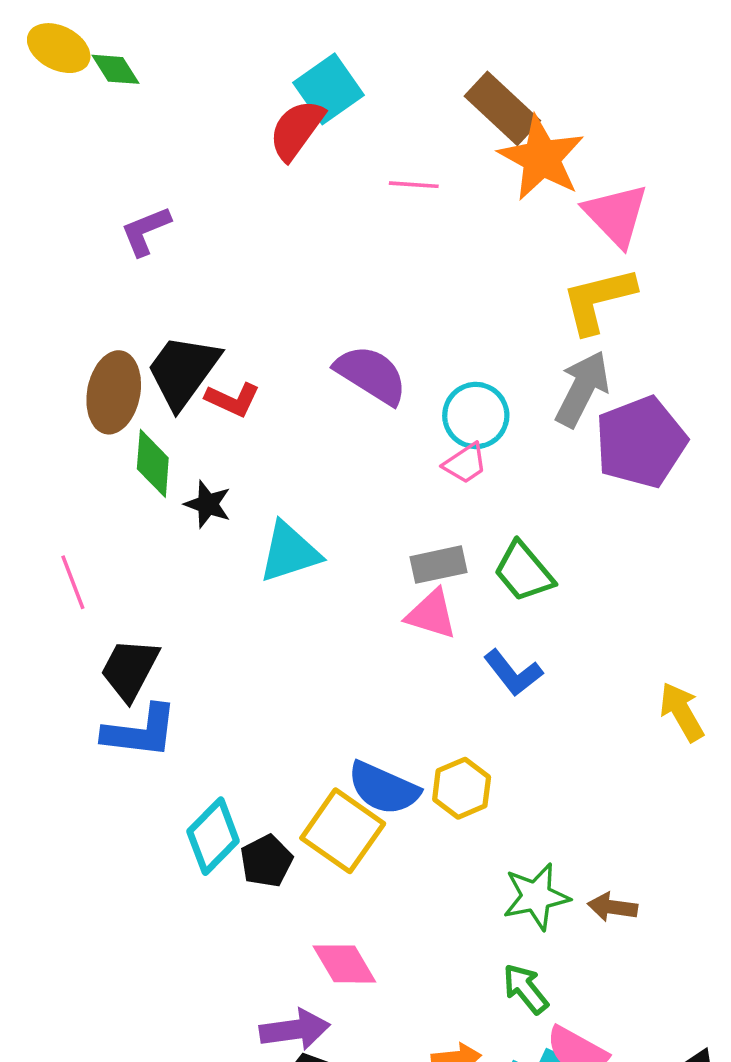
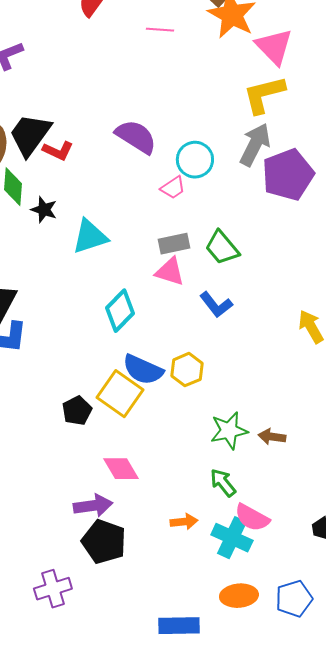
pink trapezoid: (465, 463) -> (173, 188), moved
cyan diamond: (213, 836) -> (120, 311), moved

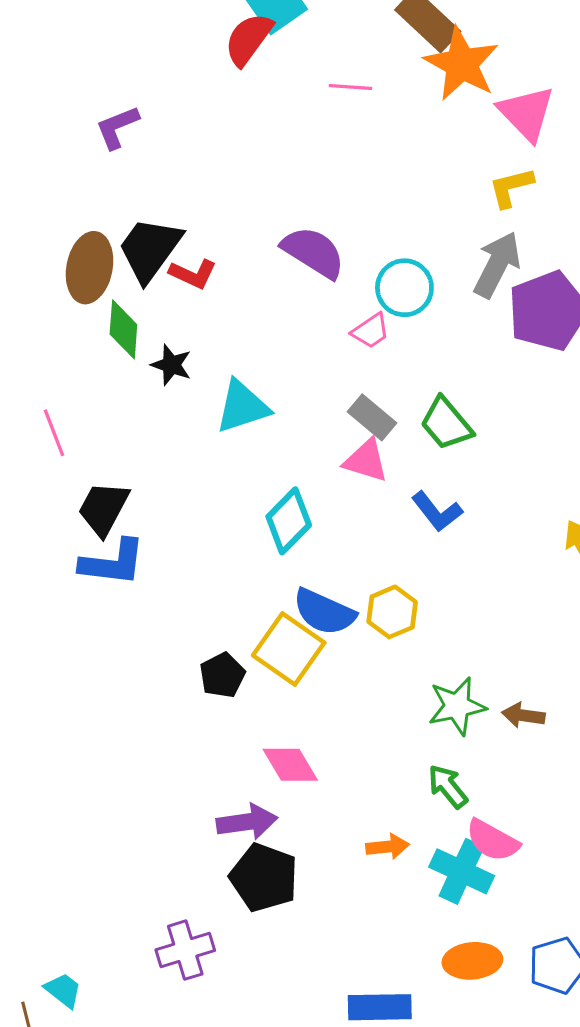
yellow L-shape: (264, 95) -> (511, 187), size x0.7
gray rectangle: (174, 244) -> (372, 417), turned 52

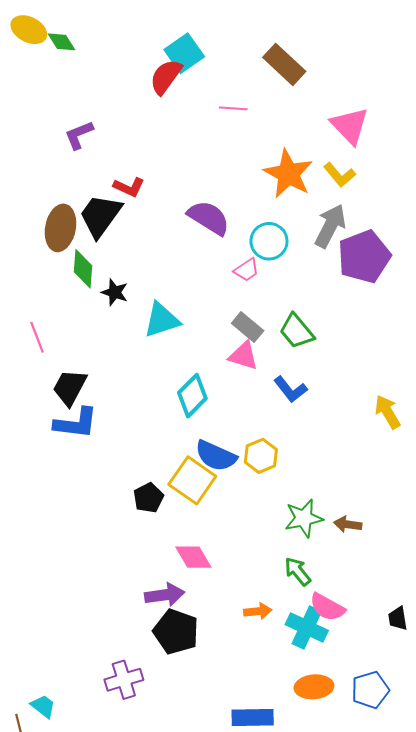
orange star: (462, 64) -> (288, 174), moved
yellow L-shape: (511, 187) -> (340, 175), turned -116
red L-shape: (193, 274) -> (129, 187), moved

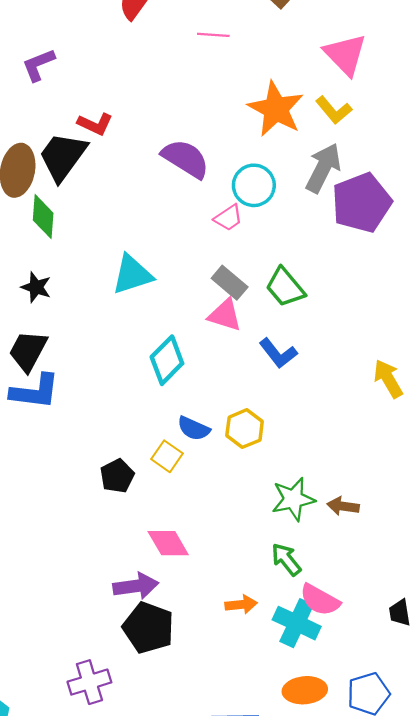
black star: (115, 292) -> (36, 287), moved
blue semicircle: (216, 456) -> (194, 429), size x0.7
yellow square: (192, 480) -> (167, 456), size x0.6

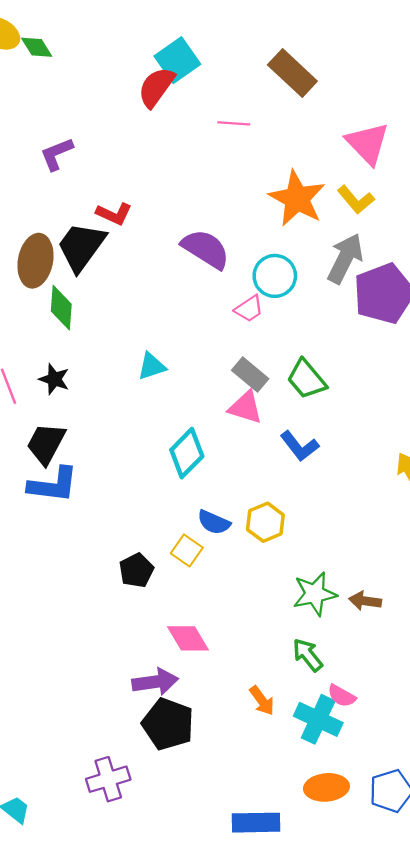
cyan triangle: (132, 274) -> (152, 366), size x0.7
pink semicircle: (320, 600) -> (342, 696), size x0.7
orange arrow: (241, 605) -> (262, 701), turned 60

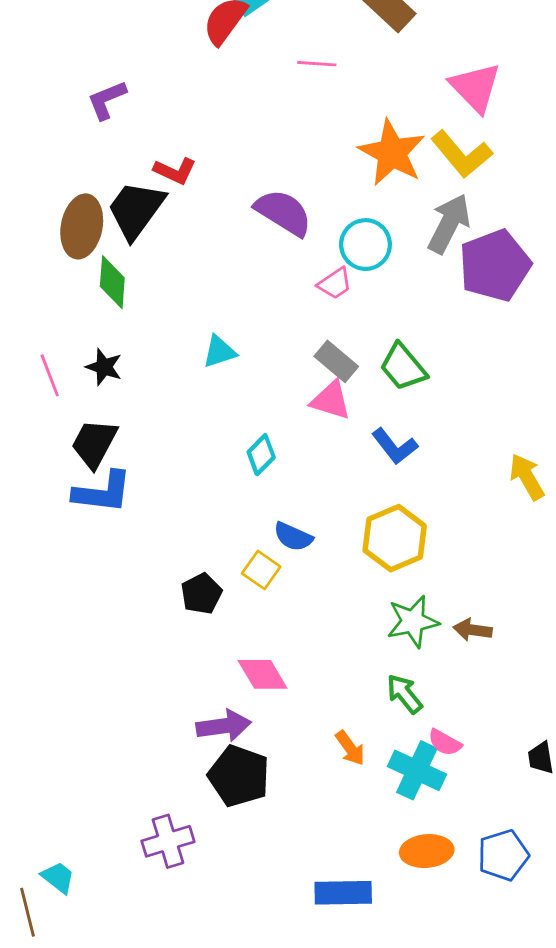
yellow L-shape: (356, 200) -> (461, 154), size x1.4
cyan diamond: (187, 453) -> (261, 455), size x0.7
yellow hexagon: (265, 522) -> (395, 538), moved, size x1.4

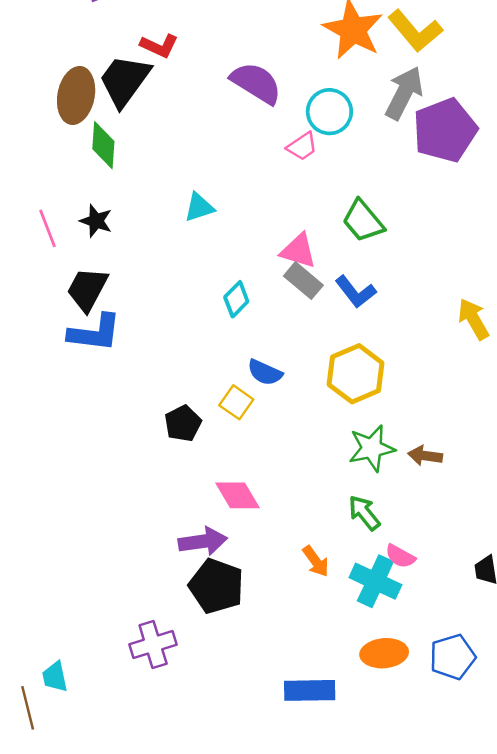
gray rectangle: (336, 361) -> (303, 281), moved
cyan trapezoid: (58, 877) -> (55, 677), turned -140

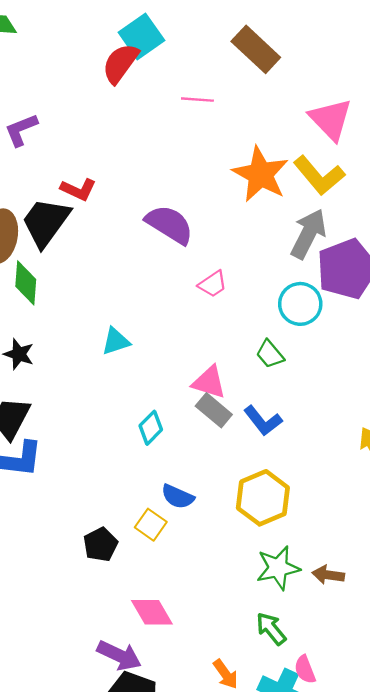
cyan circle: (329, 112) -> (300, 304), moved
green trapezoid: (363, 221) -> (270, 354), size x0.7
purple arrow: (203, 541) -> (119, 655), turned 33
pink semicircle: (400, 556) -> (305, 669), turned 40

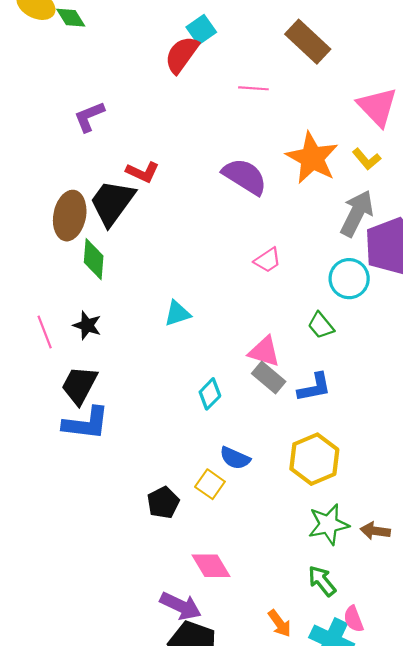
cyan square: (141, 36) -> (201, 30), size x0.7
yellow L-shape: (319, 175) -> (367, 159), size x0.6
purple semicircle: (169, 225) -> (245, 176), moved
blue L-shape: (263, 421) -> (314, 387), turned -63

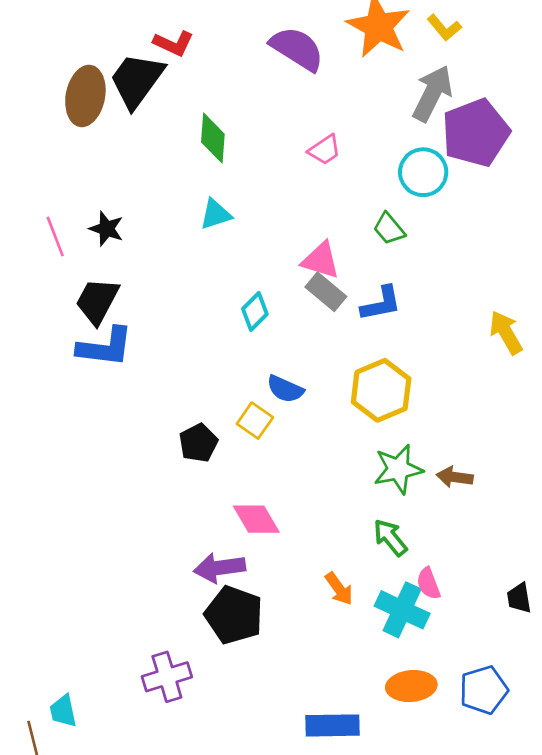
green diamond: (94, 259) -> (213, 138), moved
purple arrow: (181, 606) -> (219, 568), turned 147

